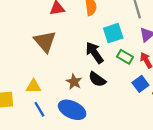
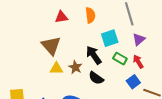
brown star: (74, 82) -> (75, 67), moved
yellow triangle: (34, 86) -> (56, 68), moved

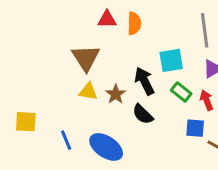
orange semicircle: (90, 15) -> (134, 23), moved
blue square: (133, 82) -> (195, 128), turned 32

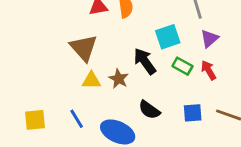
black semicircle: (143, 114) -> (149, 110), moved
blue square: (195, 128) -> (193, 113), moved
blue line: (66, 140) -> (77, 119), moved

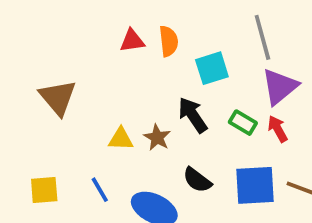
cyan square: (168, 37) -> (212, 68), moved
purple triangle: (209, 39) -> (280, 87), size x1.5
brown triangle: (84, 48) -> (58, 97), moved
blue square: (193, 113) -> (255, 185), size x1.6

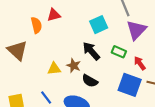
orange semicircle: (169, 41) -> (36, 25), moved
red arrow: (278, 129) -> (140, 63), moved
black semicircle: (197, 180) -> (90, 81), moved
blue square: (255, 185) -> (130, 85), turned 30

